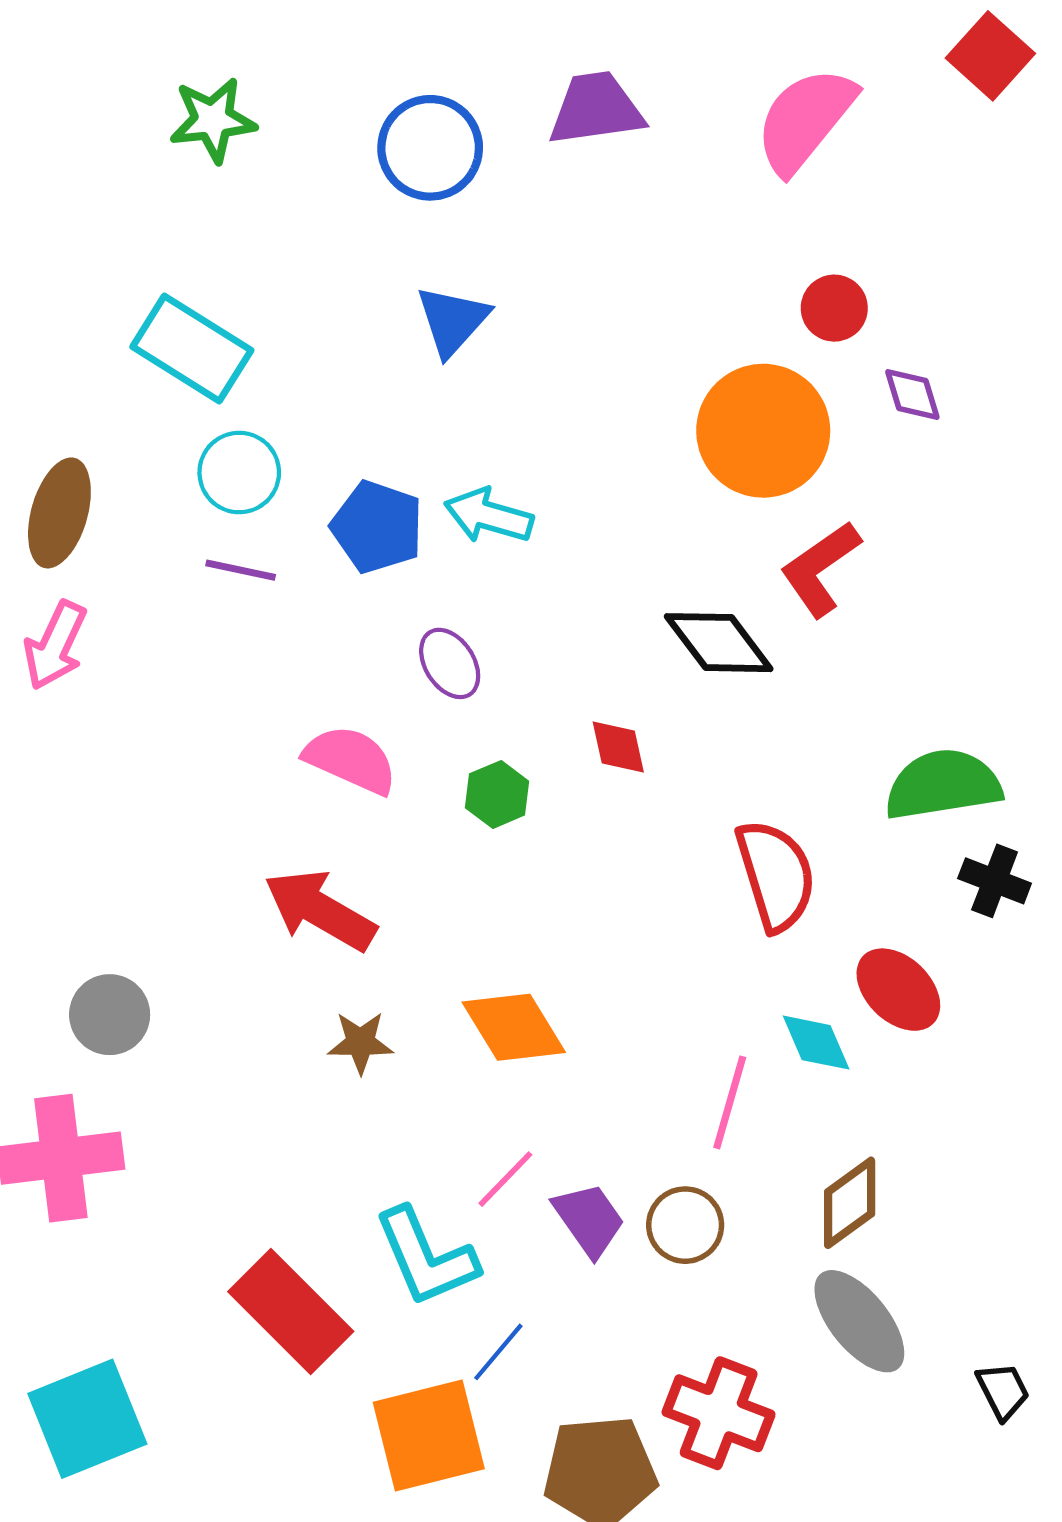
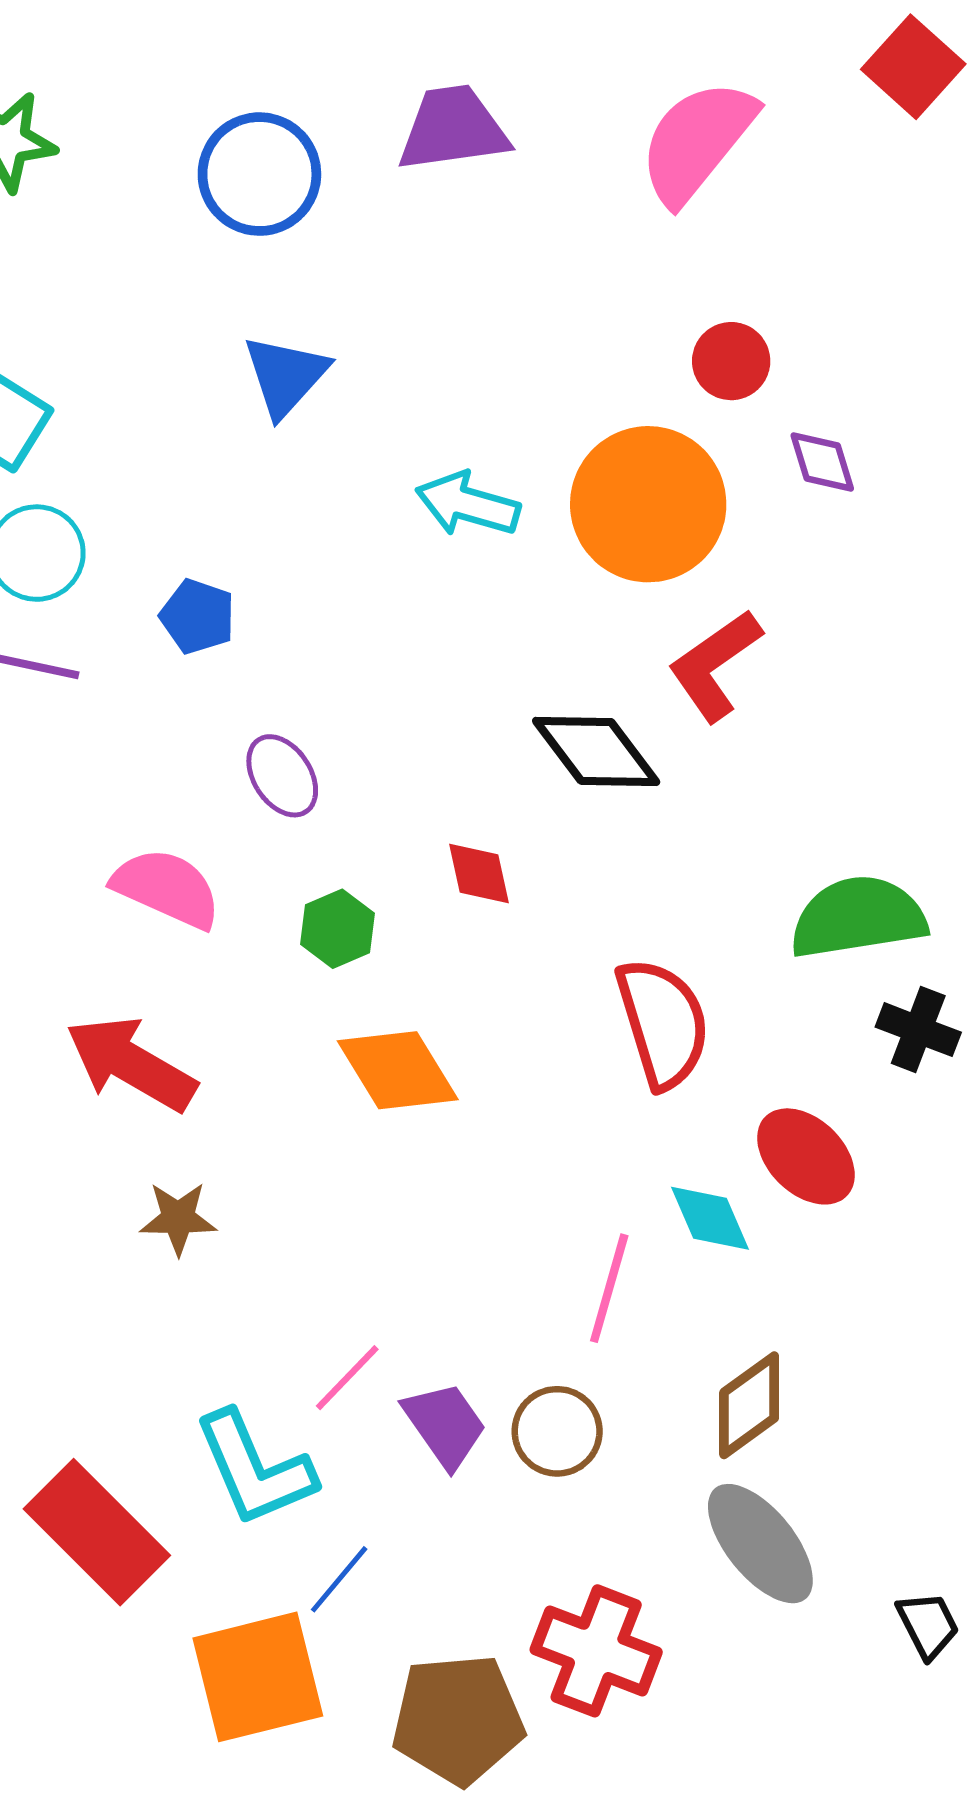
cyan arrow: (489, 516) -> (468, 504), moved
blue pentagon: (377, 527) -> (198, 616), size x0.7
orange diamond: (514, 1027) -> (398, 1070), moved

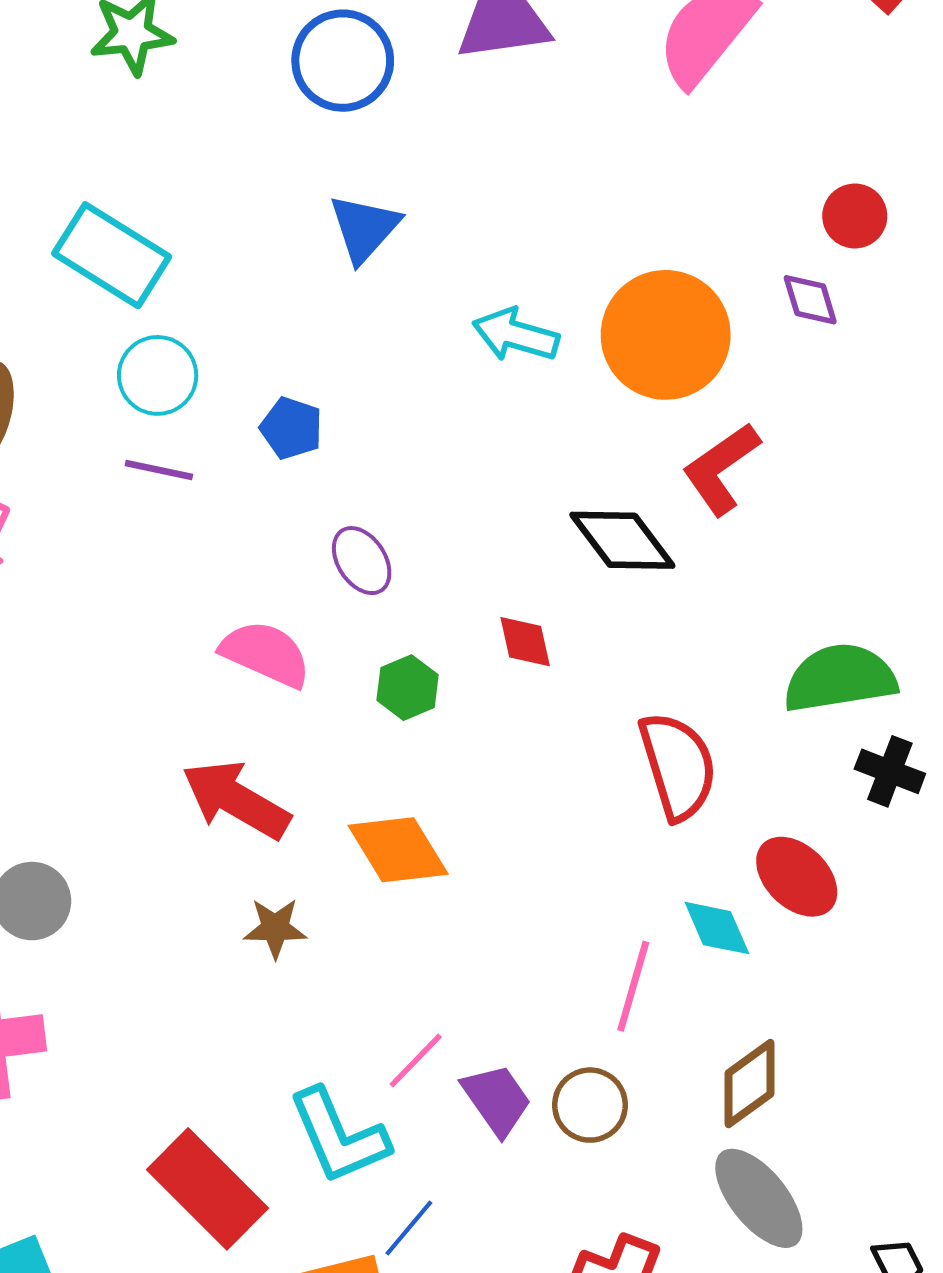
red circle: (731, 361) -> (855, 216), moved
orange diamond: (398, 1070) -> (398, 850), moved

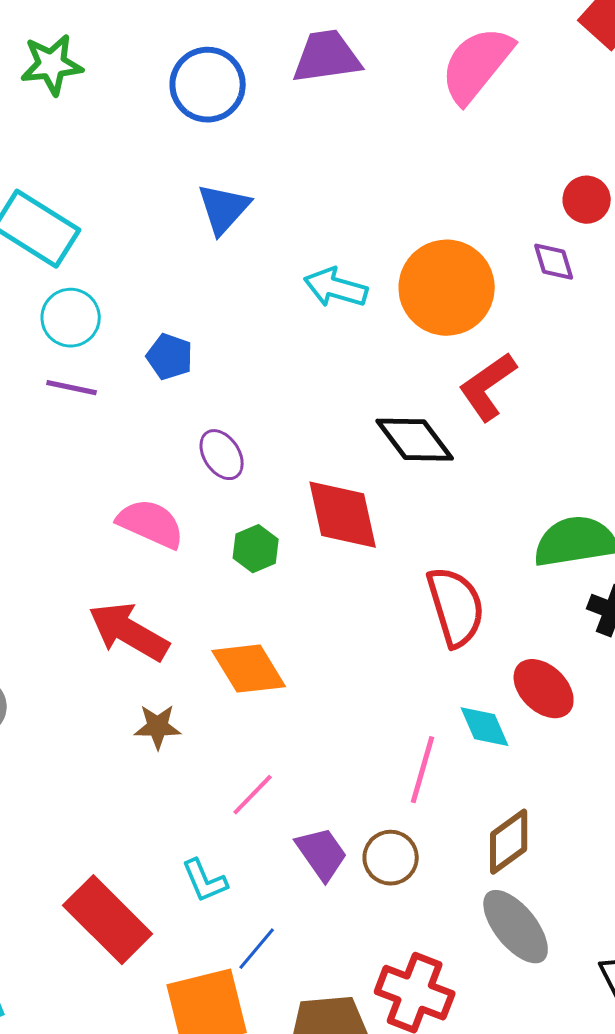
red diamond: (525, 642) -> (343, 515), size x1.8
pink line: (416, 1060) -> (253, 795), moved
cyan L-shape: (339, 1136) -> (205, 881), size x0.6

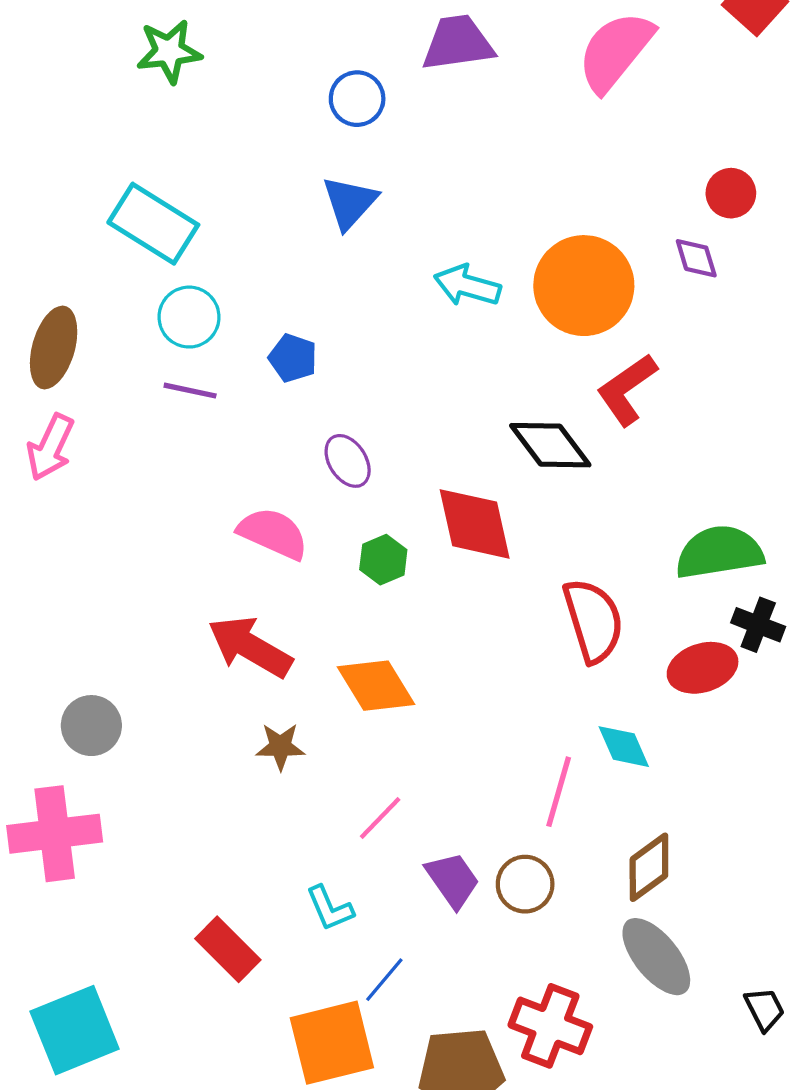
blue circle: (208, 85) -> (357, 99), moved, size x0.7
red ellipse: (544, 689) -> (703, 668), moved, turned -62
red rectangle: (108, 920) -> (228, 949), size x0.7

